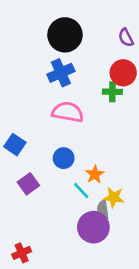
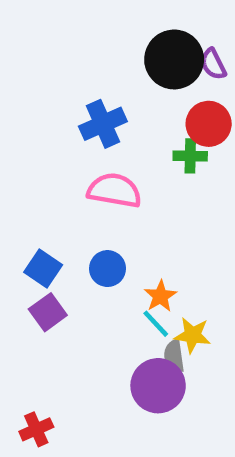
black circle: (65, 35) -> (174, 59), moved
blue square: (15, 145) -> (43, 269), moved
cyan line: (81, 191) -> (156, 324), moved

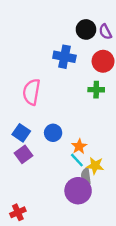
black circle: (174, 59) -> (86, 29), size x0.7
blue cross: (103, 124) -> (64, 57), moved, turned 35
green cross: (190, 156) -> (96, 90), moved
pink semicircle: (114, 190) -> (31, 92), moved, turned -90

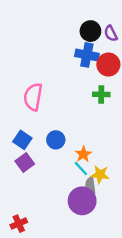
blue cross: (64, 57) -> (87, 55), moved

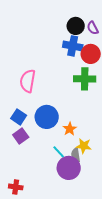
green cross: (101, 94) -> (85, 79), size x1.5
blue circle: (56, 140) -> (47, 117), size x1.5
cyan line: (81, 169) -> (59, 152), moved
red cross: (19, 224) -> (16, 187), turned 32

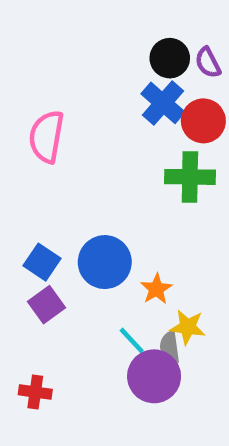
blue cross: (73, 46) -> (163, 103), turned 30
pink semicircle: (28, 81) -> (46, 137), moved
red cross: (16, 187) -> (35, 392), moved

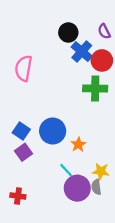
black circle: (170, 58) -> (68, 32), moved
yellow star: (188, 327) -> (101, 171), moved
gray semicircle: (170, 347) -> (96, 187), moved

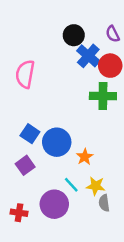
blue square: (21, 131) -> (30, 134), moved
yellow star: (101, 171) -> (96, 186), moved
purple circle: (77, 188) -> (54, 204), moved

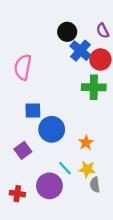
blue square: (30, 134) -> (33, 110), moved, turned -35
orange star: (85, 157) -> (86, 143), moved

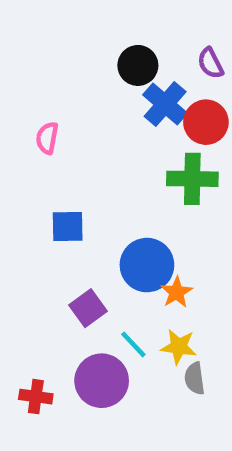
pink semicircle: (23, 67) -> (47, 138), size x0.6
blue circle: (52, 129) -> (147, 265), moved
purple square: (23, 150) -> (88, 308), moved

